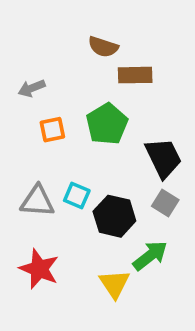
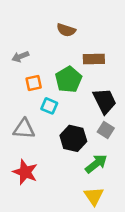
brown rectangle: (135, 75) -> (94, 59), moved
cyan square: (77, 195) -> (49, 106), moved
yellow triangle: (114, 284) -> (94, 196), moved

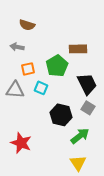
brown semicircle: (66, 30) -> (27, 25), moved
gray arrow: (20, 57) -> (17, 47), turned 32
gray triangle: (24, 129) -> (15, 90), moved

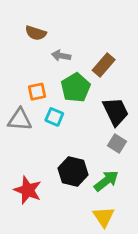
gray arrow: (17, 47) -> (61, 56), moved
brown rectangle: (78, 49) -> (104, 65), turned -48
black hexagon: (61, 115) -> (73, 171), moved

